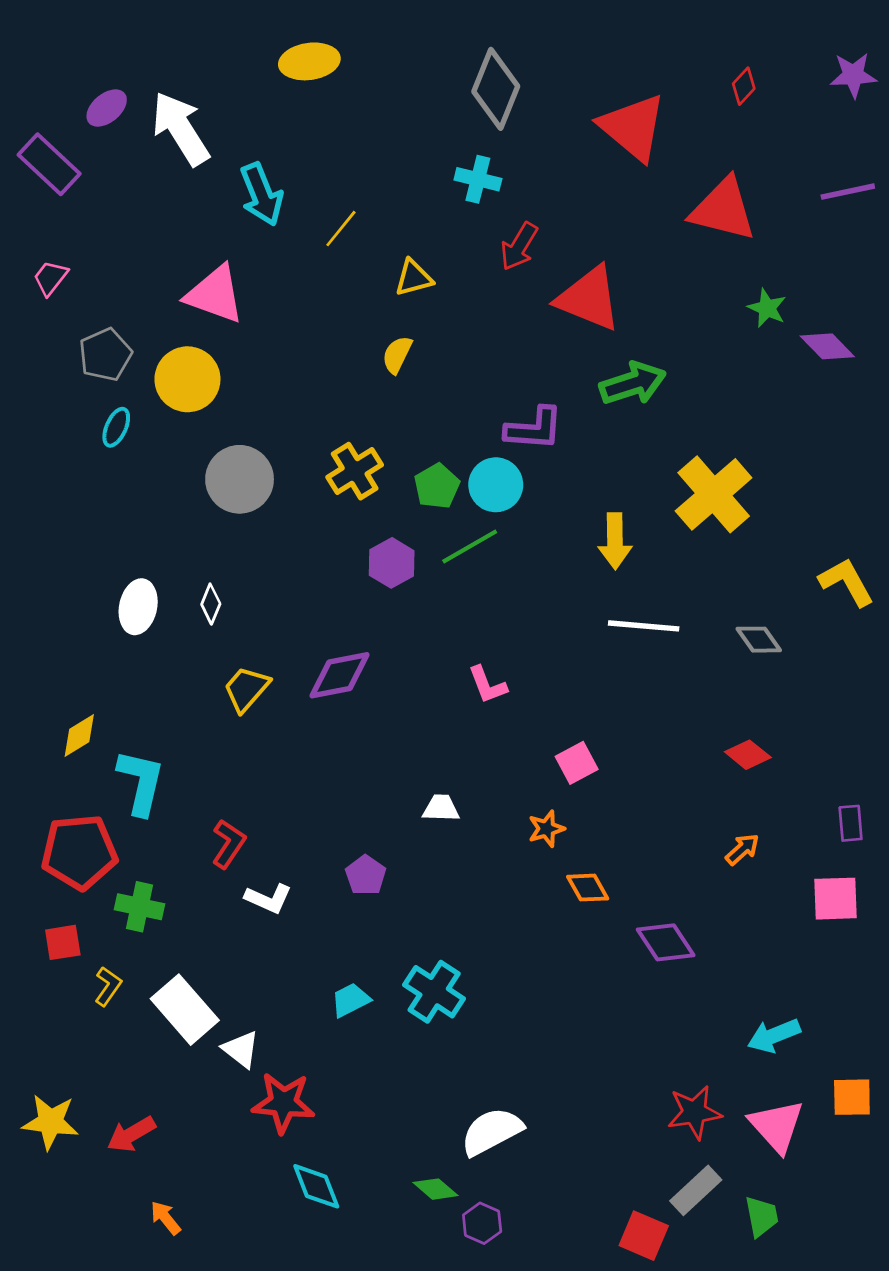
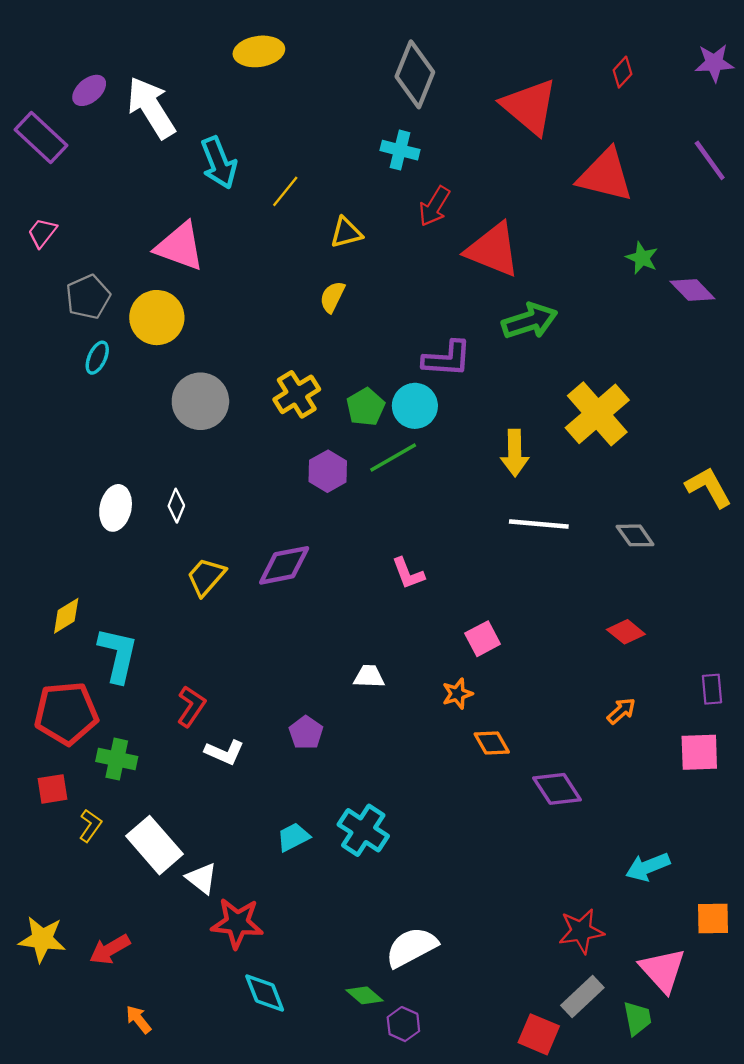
purple line: (848, 192) -> (710, 160), turned 66
pink triangle: (777, 1126) -> (663, 970), moved

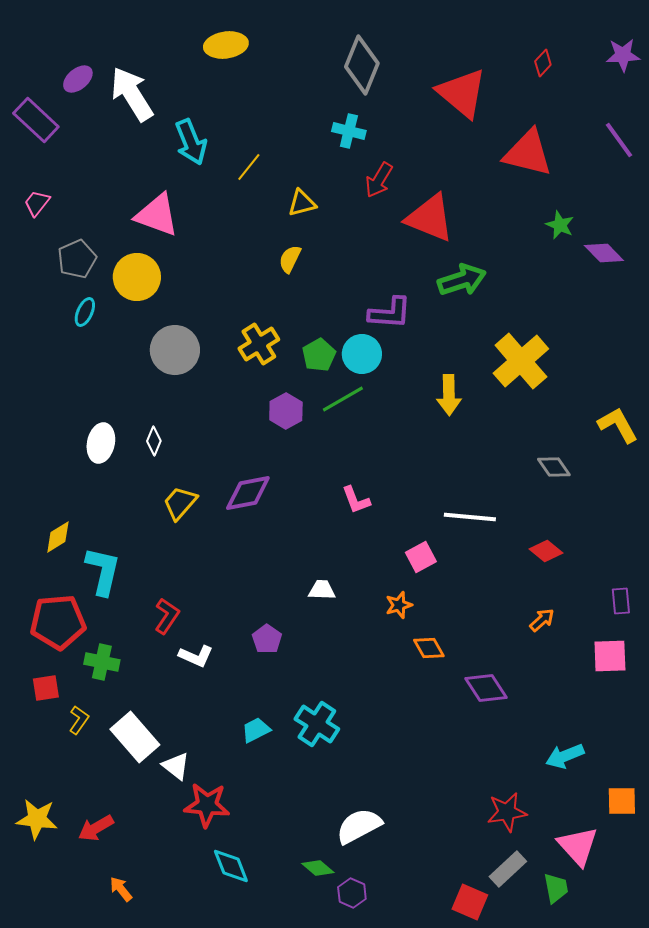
white line: (539, 524) -> (470, 517), moved

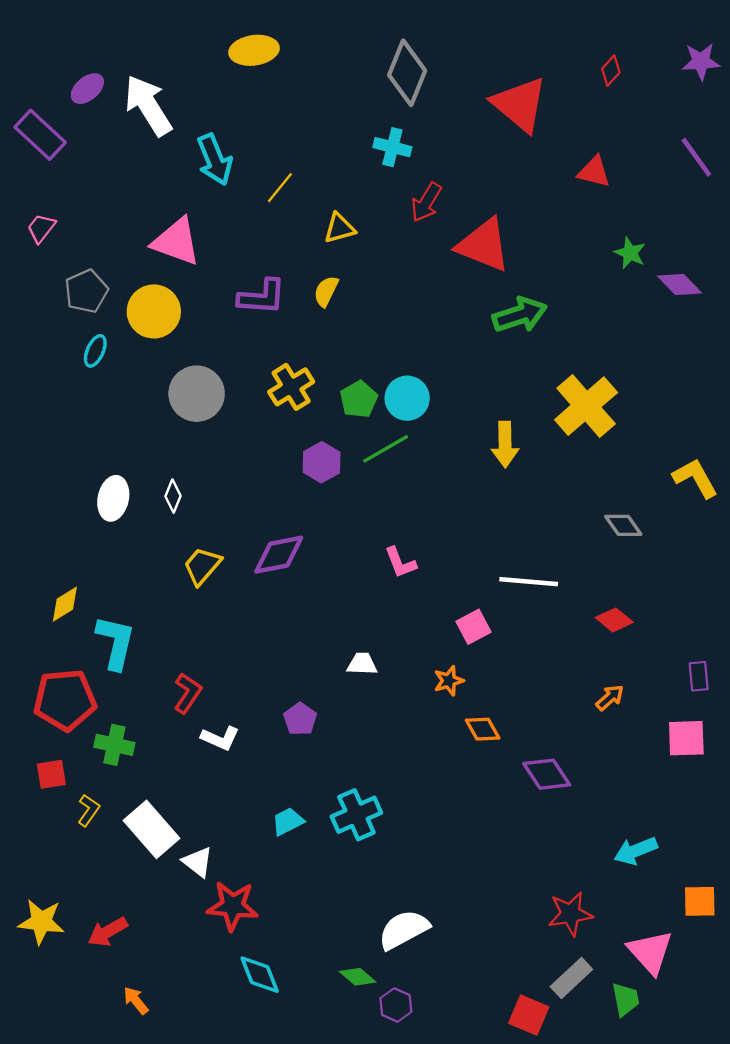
red triangle: (528, 153) -> (594, 172), size x0.6
purple L-shape: (390, 313) -> (262, 297), moved
cyan cross: (317, 724) -> (356, 815), turned 33

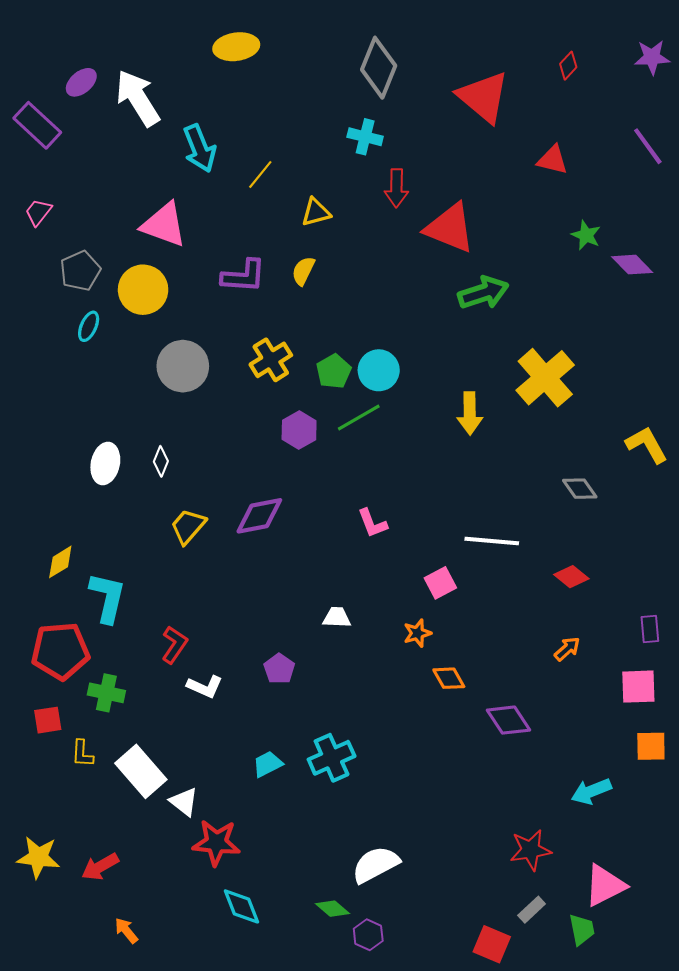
red arrow: (426, 202) -> (396, 188), turned -30
yellow L-shape: (89, 810) -> (82, 754), turned 148
orange square: (700, 901) -> (651, 746), moved
pink triangle: (650, 952) -> (605, 886), turned 45
gray rectangle: (571, 978) -> (532, 910), size x0.7

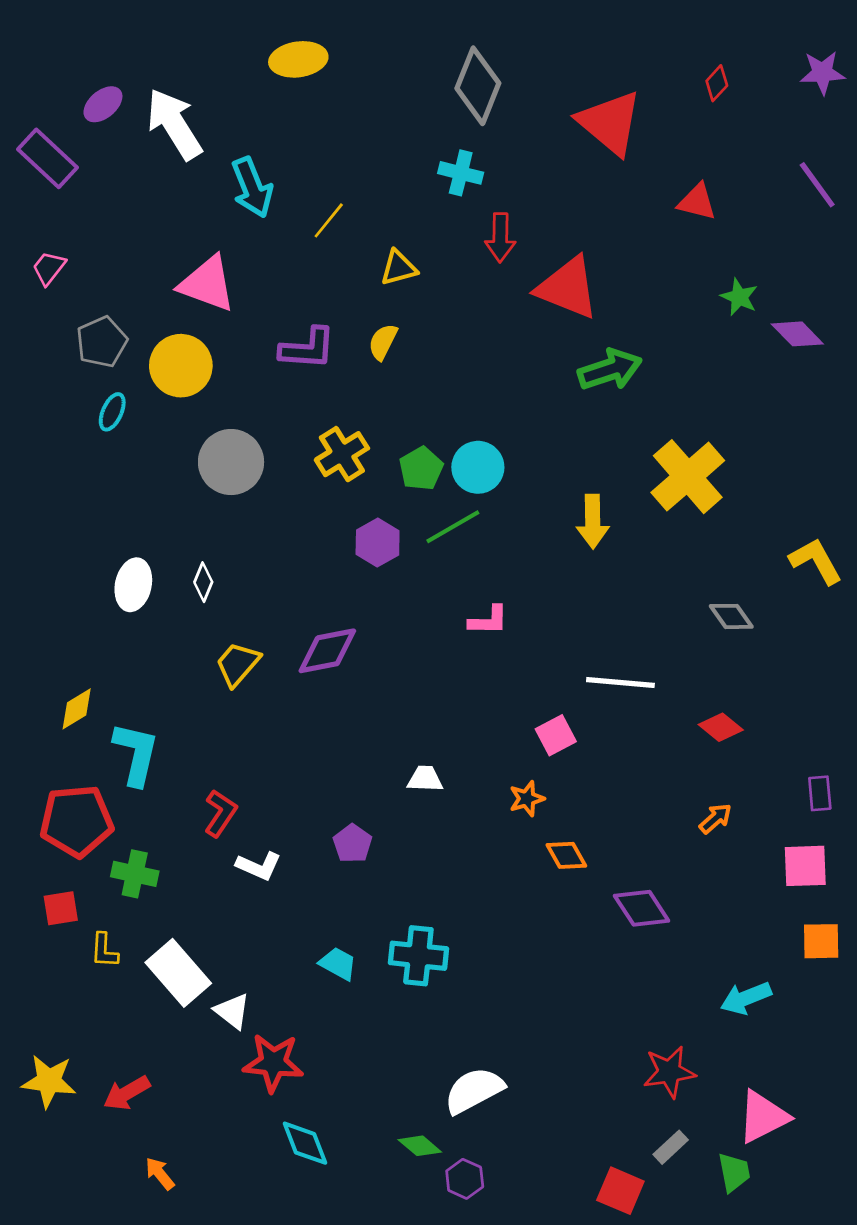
pink L-shape: (372, 523) -> (488, 620), moved, turned -68
cyan cross: (332, 758) -> (418, 956), turned 30
cyan trapezoid: (268, 764) -> (338, 964), turned 56

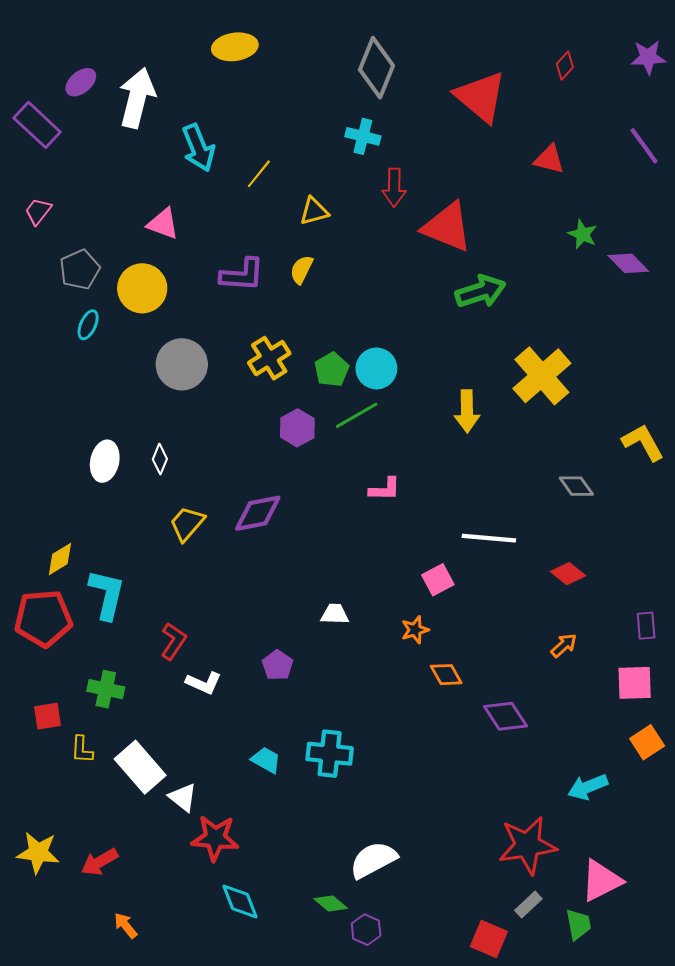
white arrow: (174, 124) -> (137, 98), turned 46
pink triangle: (207, 284) -> (163, 224), size x0.7
red pentagon: (77, 821) -> (43, 618), moved
orange square: (821, 941) -> (647, 742), turned -32
red star: (669, 1072) -> (527, 845), size x1.4

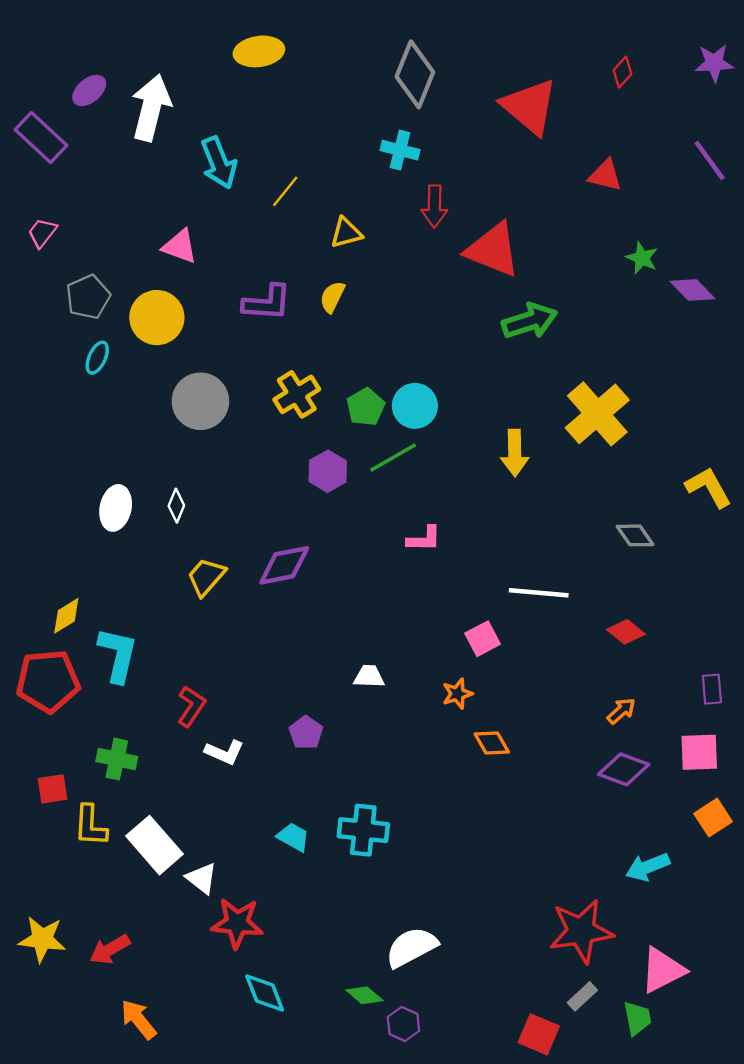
purple diamond: (506, 716) -> (624, 769), moved, turned -36
yellow L-shape: (82, 749) -> (90, 826), size x1.4
orange arrow: (126, 925) -> (139, 1019), size x1.4

